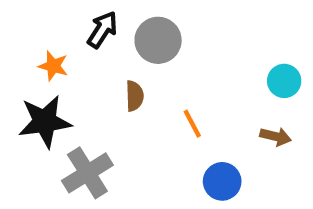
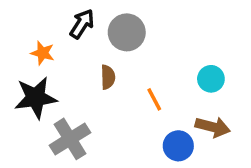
cyan circle: (284, 81) -> (211, 79), moved
brown arrow: (276, 137) -> (213, 127), moved, size x1.4

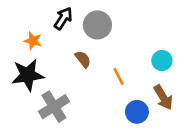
brown semicircle: (108, 77) -> (83, 59), turned -36
brown arrow: (213, 127) -> (163, 97), turned 45

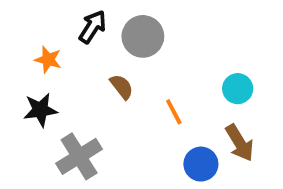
black star: (28, 75) -> (40, 110), size x0.7

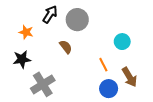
cyan circle: (238, 89) -> (122, 42), moved
orange line: (174, 112) -> (103, 65), moved

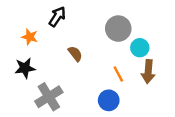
gray circle: (77, 20) -> (118, 29), moved
brown arrow: (130, 77) -> (148, 72), moved, turned 36
blue circle: (109, 89) -> (109, 100), moved

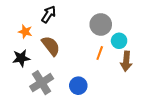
brown semicircle: (75, 54) -> (51, 46), moved, size x1.5
orange line: (118, 74) -> (100, 53), moved, turned 48
blue circle: (109, 100) -> (78, 86), moved

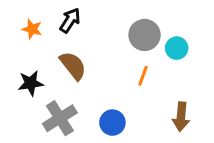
orange star: (25, 32) -> (32, 29), moved
cyan circle: (119, 41) -> (177, 48), moved
brown arrow: (126, 61) -> (181, 117), moved

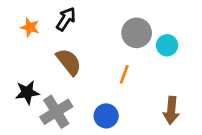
orange line: (143, 76) -> (124, 74), moved
black star: (31, 83) -> (27, 92), moved

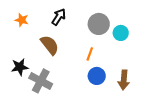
black arrow: (66, 19) -> (59, 17), moved
gray cross: (56, 112) -> (41, 81), turned -30
blue circle: (106, 116) -> (97, 76), moved

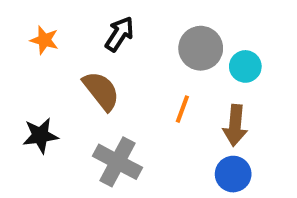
blue circle: (97, 76) -> (233, 174), moved
brown arrow: (124, 80) -> (235, 125), moved
gray cross: (41, 81) -> (117, 162), moved

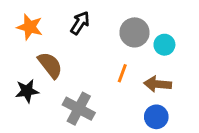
orange star: (44, 40) -> (30, 27), size x1.4
brown semicircle: (101, 91) -> (50, 65), moved
brown arrow: (235, 125) -> (158, 84), turned 90

